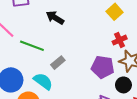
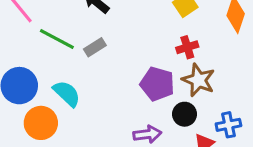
gray rectangle: (58, 63) -> (95, 47), moved

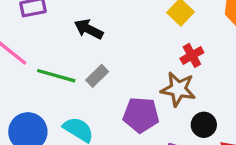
brown star: (199, 80) -> (178, 89), moved
purple pentagon: (157, 84) -> (141, 115), moved

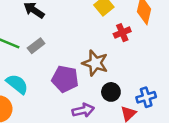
red cross: (192, 55) -> (122, 33), moved

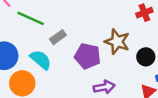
gray rectangle: (36, 46) -> (58, 37), moved
black circle: (111, 92) -> (146, 57), moved

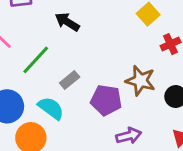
green line: (31, 18) -> (36, 60), turned -68

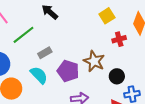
cyan semicircle: (51, 108) -> (39, 75), moved

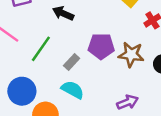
purple pentagon: (68, 71) -> (101, 46), moved

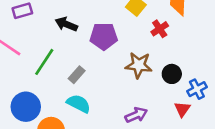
purple pentagon: (101, 46) -> (104, 36), moved

